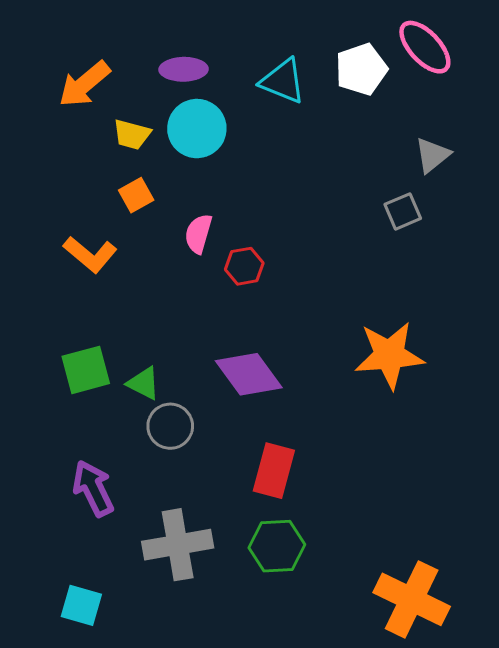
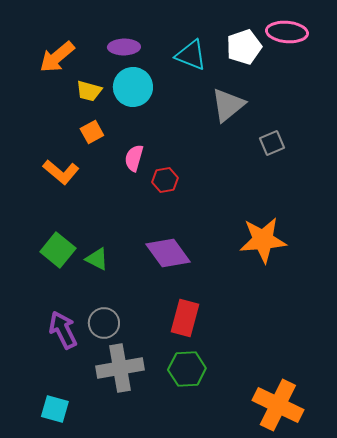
pink ellipse: (425, 47) -> (287, 32), turned -42
gray triangle: (432, 155) -> (228, 105), moved, size x1.4
green square: (86, 370) -> (58, 250), turned -36
gray circle: (170, 426) -> (104, 323), moved

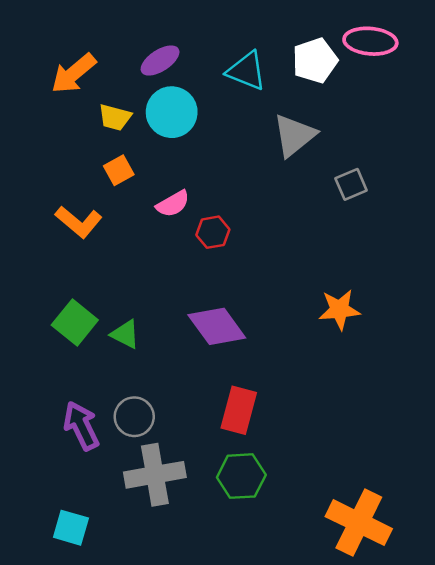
purple ellipse: (124, 47) -> (160, 61), turned -32
pink semicircle: (134, 158) -> (173, 204), turned -136
orange star: (263, 240) -> (339, 310), size x0.7

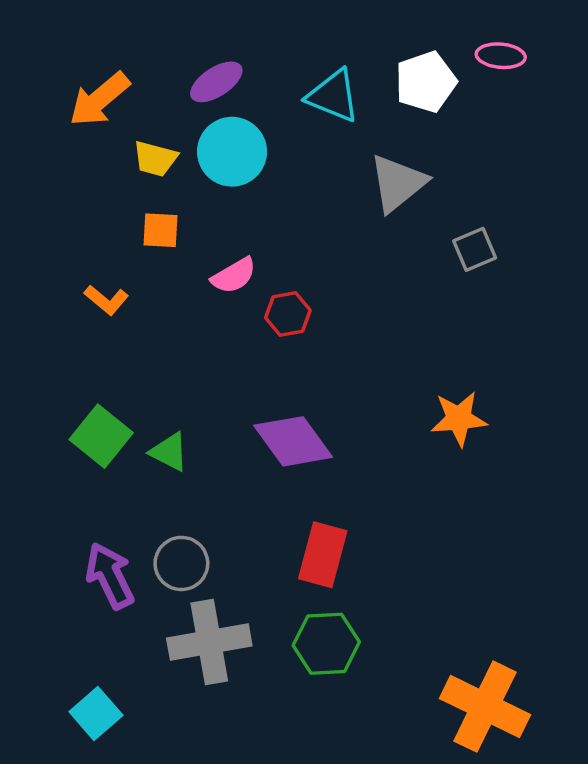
pink ellipse: (370, 41) -> (501, 56), size x0.7
orange square: (119, 170) -> (160, 230), turned 32
orange L-shape: (79, 222) -> (106, 300), size x0.7
cyan square: (71, 528) -> (96, 714), turned 33

